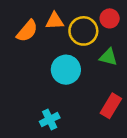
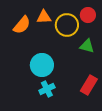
cyan circle: (66, 70) -> (42, 65), moved
cyan cross: (50, 120) -> (47, 89), moved

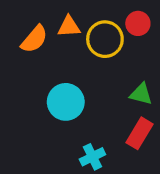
green triangle: (87, 46) -> (141, 94), moved
cyan cross: (47, 89) -> (92, 157), moved

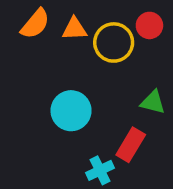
orange semicircle: (34, 39) -> (35, 24), moved
red rectangle: (140, 133) -> (131, 145), moved

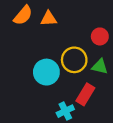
red circle: (149, 25) -> (100, 36), moved
yellow circle: (114, 42) -> (74, 60), moved

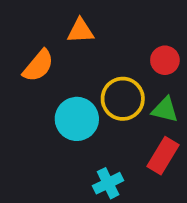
orange semicircle: (23, 15) -> (38, 66), moved
red rectangle: (85, 94) -> (163, 156), moved

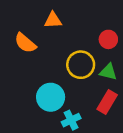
orange semicircle: (38, 66) -> (25, 43), turned 90
cyan circle: (77, 119) -> (51, 97), moved

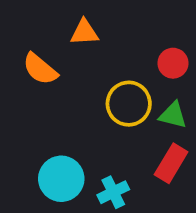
cyan circle: (51, 97) -> (61, 179), moved

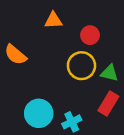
red circle: (173, 63) -> (90, 35), moved
orange semicircle: (40, 69) -> (15, 55), moved

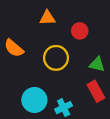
yellow circle: (81, 66) -> (56, 58), moved
red rectangle: (108, 104) -> (96, 91), turned -60

